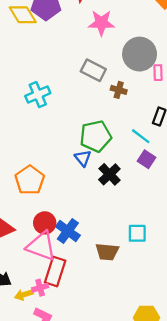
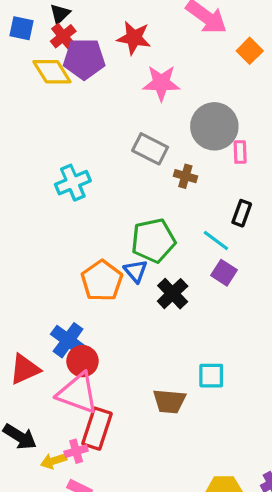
orange pentagon: (30, 180) -> (102, 281), moved
blue cross: (68, 231) -> (68, 340), moved

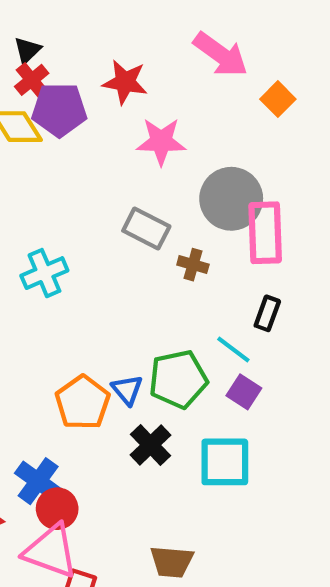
pink rectangle: (240, 152) -> (265, 233), size x2.0
green pentagon: (153, 241) -> (178, 379), moved
black cross: (173, 294) -> (151, 445), moved
cyan square: (211, 376) -> (225, 462), moved, size x1.5

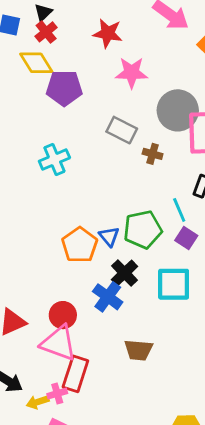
purple pentagon: (59, 110) -> (64, 88), moved
cyan line: (233, 349) -> (179, 210), turned 30
blue cross: (38, 481) -> (108, 297), moved

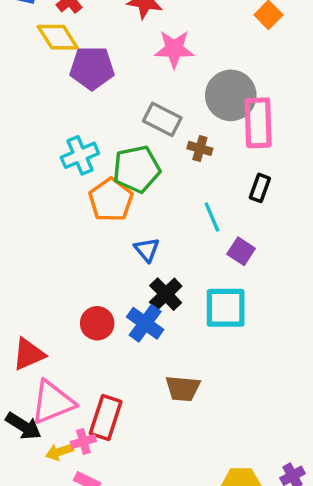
cyan line: (179, 210) -> (212, 217), moved
green pentagon: (143, 230) -> (137, 169), moved
orange pentagon: (80, 245) -> (111, 200), moved
red circle: (63, 315) -> (97, 323), moved
pink triangle: (59, 343) -> (53, 402), moved, turned -42

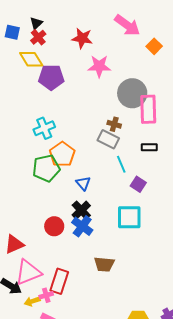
gray rectangle: (162, 119) -> (108, 139), moved
green pentagon: (137, 169) -> (46, 168), moved
black rectangle: (260, 188) -> (149, 147), turned 70
black cross: (166, 294) -> (81, 210), moved

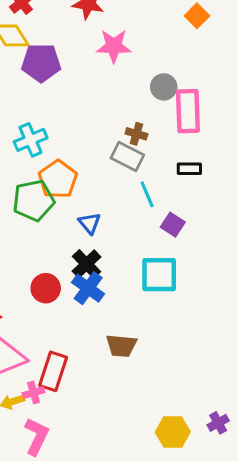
gray circle: (132, 93) -> (164, 87), size x0.6

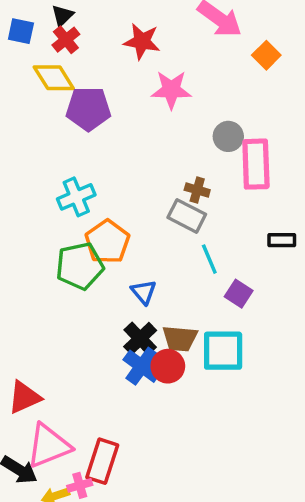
black rectangle: (189, 169) -> (282, 240), moved
red circle: (46, 288) -> (168, 366), moved
brown trapezoid: (121, 346) -> (180, 339), moved

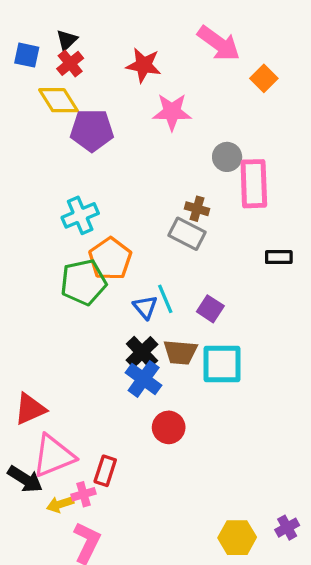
cyan line: (209, 259) -> (165, 299), moved
purple square: (239, 294) -> (210, 309), moved
red circle: (168, 366) -> (169, 427), moved
red rectangle: (102, 461) -> (105, 471), size x0.7

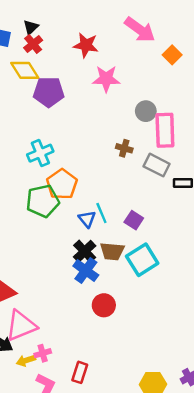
gray rectangle: (187, 234) -> (157, 165), moved
cyan square: (222, 364) -> (142, 260), turned -32
red rectangle: (105, 471) -> (80, 372), moved

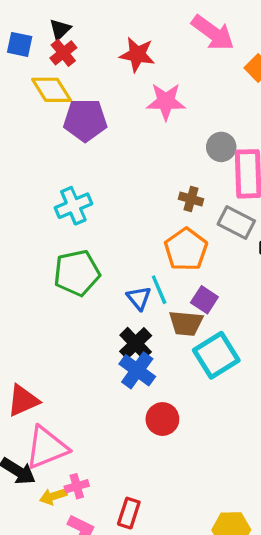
orange pentagon: (62, 184) -> (186, 249), moved
brown trapezoid: (112, 251) -> (186, 323), moved

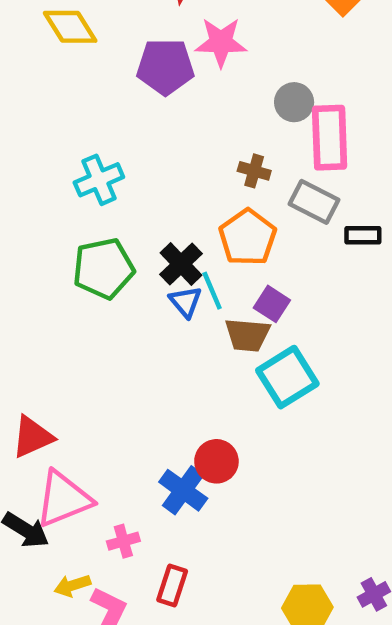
purple pentagon: (85, 120) -> (165, 67), moved
black cross: (136, 343) -> (181, 264), moved
blue cross: (137, 370) -> (183, 490), moved
pink cross: (77, 486) -> (123, 541), moved
yellow arrow: (53, 496) -> (72, 585), moved

